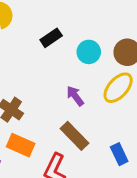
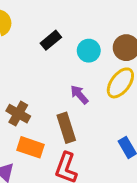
brown rectangle: (75, 136) -> (66, 128), moved, turned 32

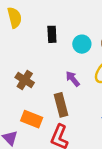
black rectangle: (51, 40) -> (52, 34), turned -56
brown cross: (18, 114) -> (25, 80), moved

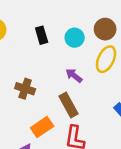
orange rectangle: (32, 119) -> (42, 127), turned -42

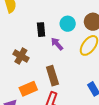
black rectangle: (42, 35) -> (41, 30), moved
purple arrow: (74, 75) -> (57, 44), moved

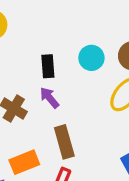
purple arrow: (57, 44) -> (49, 98), moved

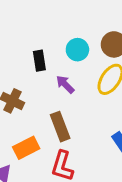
purple arrow: (49, 98) -> (65, 84), moved

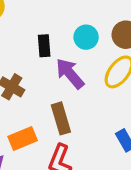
purple arrow: (65, 84) -> (70, 74), size x1.5

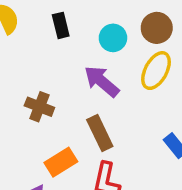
black rectangle: (44, 46) -> (61, 25), moved

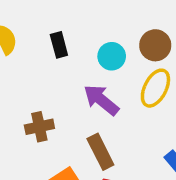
brown cross: (39, 107) -> (39, 127), turned -32

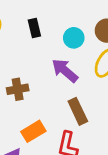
brown rectangle: (100, 152) -> (78, 111), moved

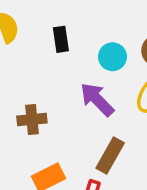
brown rectangle: (78, 111) -> (110, 156), turned 50

